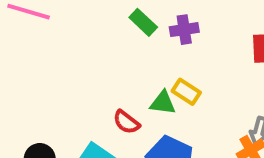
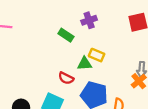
green rectangle: (143, 22) -> (66, 35), moved

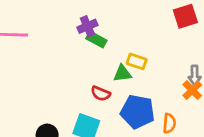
purple cross: (89, 20) -> (87, 26), moved

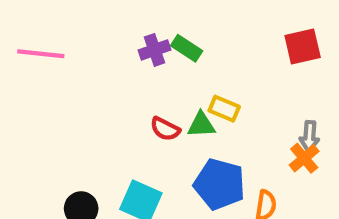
green rectangle: (96, 39) -> (187, 48), moved
red semicircle: (101, 94) -> (165, 129), moved

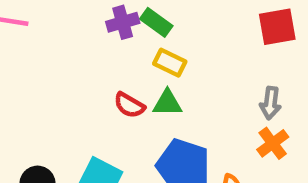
yellow rectangle: (224, 109) -> (170, 63), moved
gray arrow: (309, 136) -> (270, 103), moved

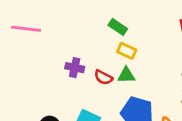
purple cross: (123, 22) -> (75, 68), moved, turned 30

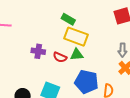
yellow rectangle: (127, 51) -> (76, 37), size x1.6

